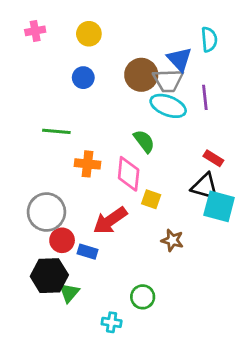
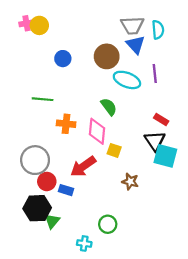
yellow circle: (89, 34) -> (39, 25), moved
gray trapezoid: (168, 80) -> (132, 25), moved
black triangle: (205, 187) -> (155, 141), turned 40

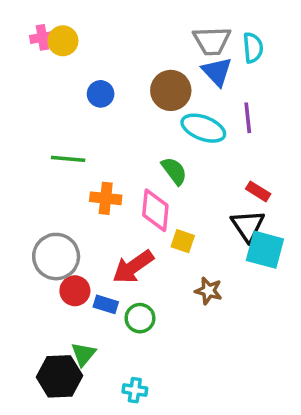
black hexagon: (37, 208) -> (59, 376), moved
green circle: (108, 224) -> (140, 318), moved

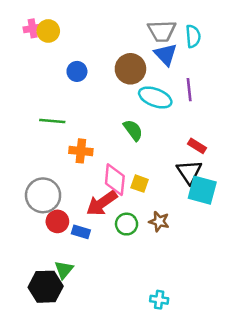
pink diamond: (155, 210) -> (115, 180), moved
green circle: (140, 318) -> (127, 224), moved
cyan cross: (135, 390) -> (159, 300), moved

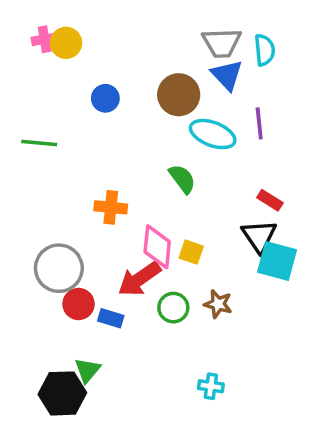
green line: (52, 121) -> (39, 143), moved
cyan cross: (159, 300) -> (211, 386), moved

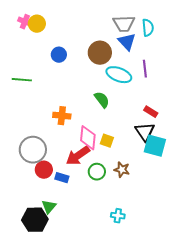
pink cross: (45, 39) -> (25, 22), turned 32

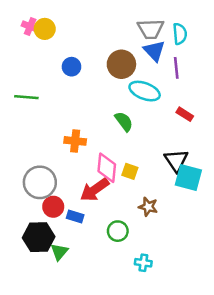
purple line: (145, 69) -> (176, 68), moved
red rectangle: (151, 112) -> (185, 114), moved
green circle: (97, 172) -> (118, 231), moved
black hexagon: (35, 220) -> (39, 237), moved

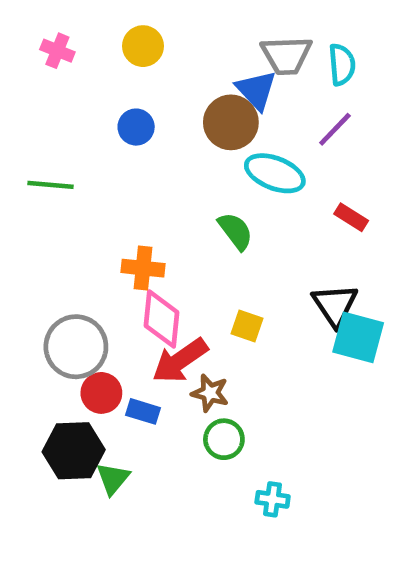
yellow circle: (45, 29) -> (143, 46), moved
blue triangle: (154, 51) -> (256, 90), moved
purple line: (176, 68) -> (335, 129), turned 50
pink diamond: (107, 168) -> (162, 319), moved
brown star: (148, 207) -> (210, 393), moved

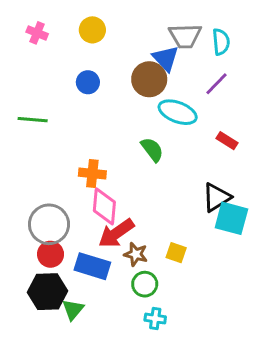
black triangle: (335, 305) -> (216, 197), turned 32
yellow square: (247, 326) -> (176, 253), moved
red circle: (101, 393) -> (51, 254), moved
blue rectangle: (143, 411) -> (92, 266), size x1.6
cyan cross: (273, 499) -> (155, 319), moved

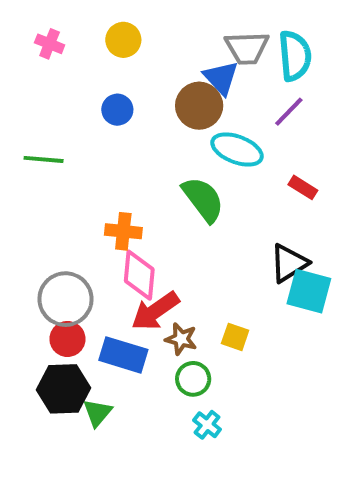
cyan semicircle: (221, 42) -> (295, 56), size x1.4
green semicircle: (152, 150) -> (203, 199), size x1.4
cyan cross: (155, 319) -> (207, 425), turned 30

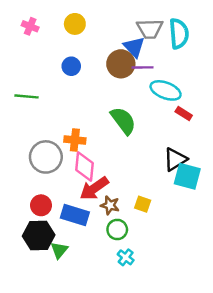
purple line: (289, 112) -> (143, 67), moved, turned 45
cyan ellipse: (237, 150) -> (166, 90), moved
gray circle: (65, 299) -> (46, 157), moved

